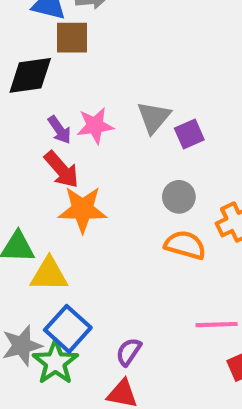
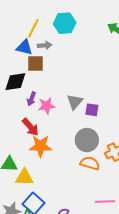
purple arrow: (59, 130) -> (31, 99), moved, turned 56
purple square: (189, 134) -> (92, 110), turned 32
gray circle: (179, 197) -> (87, 140), size x1.5

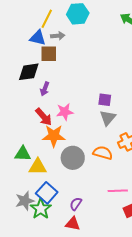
gray triangle: (75, 102) -> (108, 118), moved
pink star: (47, 106) -> (65, 112), moved
gray circle: (87, 140) -> (73, 158), moved

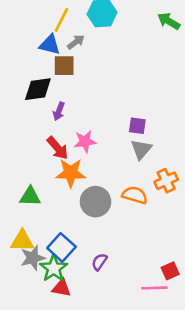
gray arrow: (58, 36) -> (76, 42), turned -32
yellow triangle: (38, 167) -> (22, 241), moved
pink line: (118, 191) -> (154, 288), moved
red triangle: (73, 224) -> (61, 288), moved

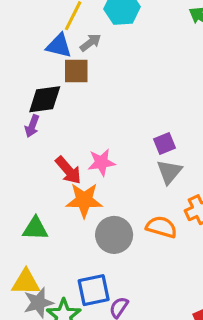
purple arrow: (59, 111) -> (32, 126), moved
purple square: (137, 126) -> (165, 143), turned -30
blue square: (61, 247) -> (94, 290), moved, turned 36

